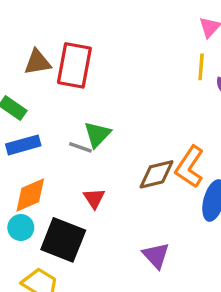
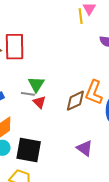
yellow line: (201, 67) -> (81, 16), moved
red triangle: (94, 198) -> (39, 102), moved

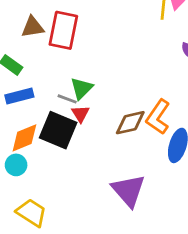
purple triangle: (85, 148) -> (128, 190), size x1.5
black square: (29, 150) -> (58, 130), moved

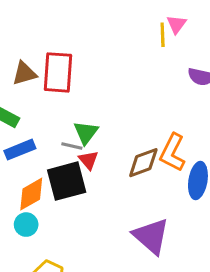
black square: (58, 130) -> (67, 181), turned -30

